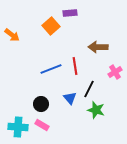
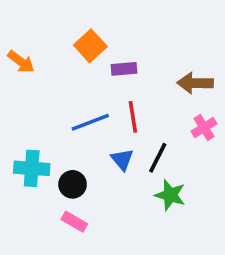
purple rectangle: (70, 13) -> (124, 69), moved
brown arrow: (98, 47) -> (195, 83), moved
blue triangle: (70, 98) -> (122, 159), moved
cyan cross: (18, 127) -> (32, 168), moved

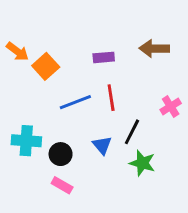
orange square: (90, 46) -> (46, 66), moved
brown arrow: (195, 83) -> (154, 49), moved
blue triangle: (122, 159) -> (102, 145), moved

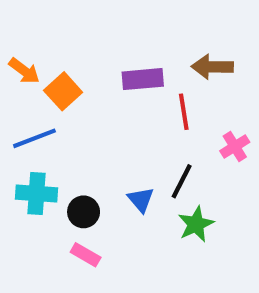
purple rectangle: (104, 57) -> (143, 79), size x1.4
red line: (111, 98) -> (184, 112), moved
blue line: (75, 102) -> (34, 138), moved
green star: (142, 163) -> (196, 224), turned 30

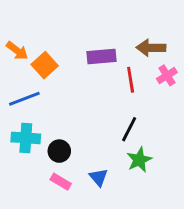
pink cross: (235, 146) -> (167, 75), moved
blue triangle: (141, 200) -> (99, 177), moved

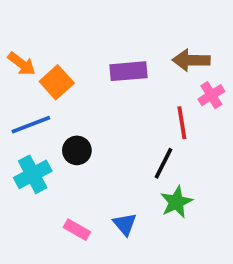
red line: (131, 80) -> (182, 123), moved
cyan cross: (26, 138) -> (33, 174), turned -32
black circle: (59, 151) -> (77, 150), moved

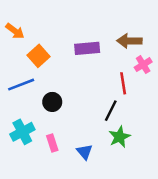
orange arrow: (22, 64) -> (15, 31), moved
cyan cross: (33, 174) -> (22, 132), moved
pink rectangle: (77, 230) -> (52, 143), moved, turned 42

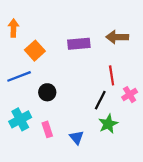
orange arrow: (15, 31) -> (13, 28), turned -126
pink cross: (143, 65) -> (130, 95), moved

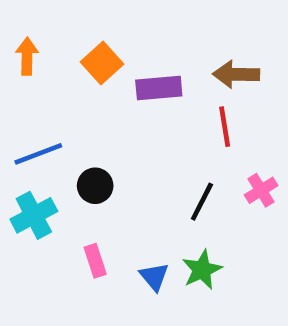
orange square: (35, 51) -> (102, 63), moved
red line: (112, 75) -> (225, 127), moved
cyan cross: (20, 119) -> (34, 215), moved
green star: (108, 124) -> (202, 270), moved

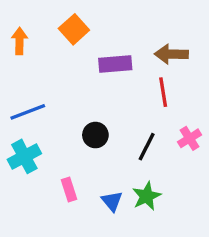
orange square: (102, 63) -> (74, 29), moved
black circle: (95, 186) -> (95, 135), moved

